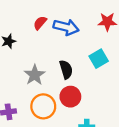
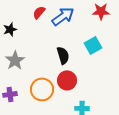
blue arrow: (66, 27) -> (63, 16), turned -50
gray star: (35, 75) -> (15, 60), moved

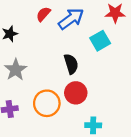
cyan square: (93, 45) -> (100, 41), moved

